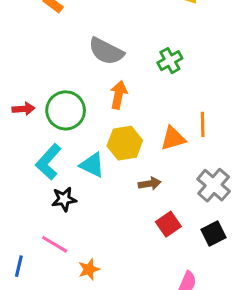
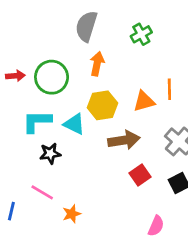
gray semicircle: (106, 51) -> (86, 26), turned 80
cyan L-shape: (48, 162) -> (37, 121), turned 48
brown arrow: (150, 184) -> (124, 140), size x1.6

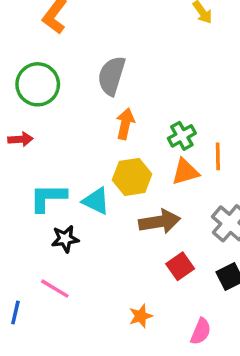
green cross: (141, 34) -> (182, 136), moved
green circle: (52, 77) -> (38, 84), moved
orange star: (72, 214) -> (141, 316), moved

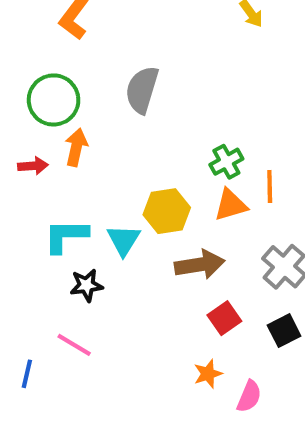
orange arrow: (125, 124) -> (76, 147), moved
cyan triangle: (96, 201) -> (124, 240), turned 36
orange star: (141, 316) -> (208, 374), moved

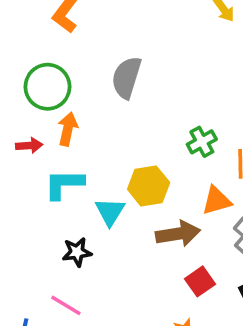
orange triangle: (231, 205) -> (217, 201), moved
cyan L-shape: (66, 236) -> (64, 184), moved

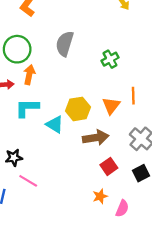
green cross: (202, 142) -> (110, 59), moved
orange triangle: (217, 201) -> (111, 106), moved, turned -36
cyan triangle: (110, 212) -> (55, 124), turned -30
black star: (77, 252) -> (14, 158), moved

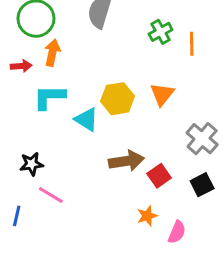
orange line: (133, 96) -> (192, 44), moved
brown arrow: (96, 138) -> (126, 161), moved

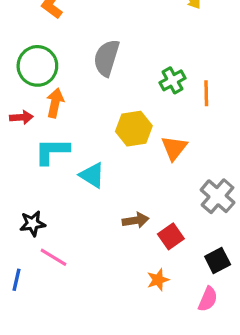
yellow hexagon: (118, 99) -> (134, 129), moved
brown arrow: (126, 161) -> (136, 220), size x0.7
black square: (202, 185) -> (218, 260), moved
pink semicircle: (177, 232) -> (208, 299), moved

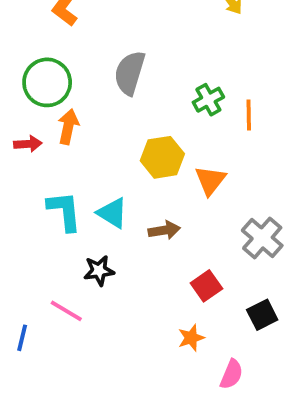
cyan L-shape: (52, 151) -> (64, 211), moved, turned 84
brown arrow: (136, 220) -> (164, 230), moved
black star: (33, 224) -> (99, 271), moved
pink semicircle: (208, 299) -> (231, 374), moved

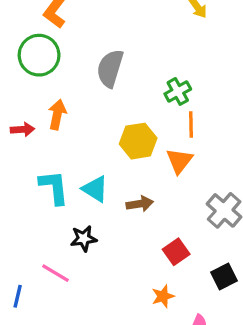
green circle: (47, 82) -> (39, 55), moved
orange line: (249, 115) -> (191, 125), moved

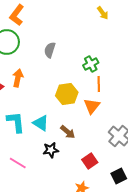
gray semicircle: (110, 68) -> (50, 50), size x0.7
brown arrow: (140, 204) -> (68, 132), turned 49
black star: (84, 238) -> (51, 150), moved
pink line: (56, 273) -> (18, 163), moved

